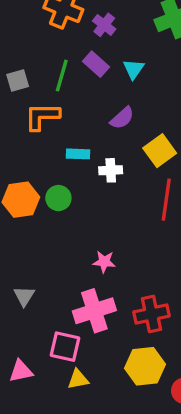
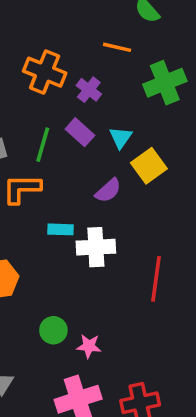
yellow square: (160, 151) -> (149, 166), moved
white cross: (111, 170) -> (96, 247), size x1.5
green circle: (58, 198) -> (53, 330), moved

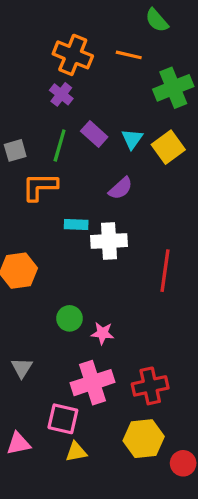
orange cross: (45, 72) -> (73, 55), moved
purple cross: (89, 90) -> (61, 94), moved
yellow square: (149, 166) -> (168, 147), moved

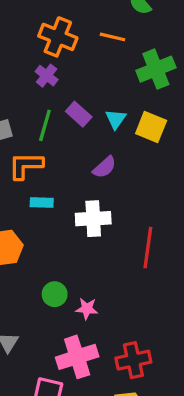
yellow square: (168, 147) -> (151, 127), turned -32
cyan rectangle: (76, 225) -> (42, 203), moved

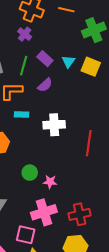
purple semicircle: (104, 167) -> (45, 85), moved

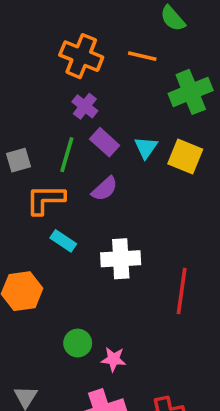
purple cross: (25, 34) -> (85, 106), moved
cyan rectangle: (22, 115) -> (63, 241), turned 32

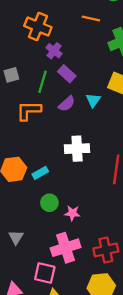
orange cross: (81, 56) -> (38, 27), moved
cyan triangle: (146, 148) -> (93, 100), moved
gray square: (18, 160) -> (11, 75), moved
cyan rectangle: (63, 241) -> (40, 173), moved, turned -63

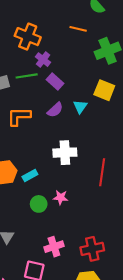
green line: (43, 82) -> (27, 76), moved, turned 65
pink star: (72, 213) -> (61, 197), moved
pink cross: (66, 248) -> (54, 247), size x0.7

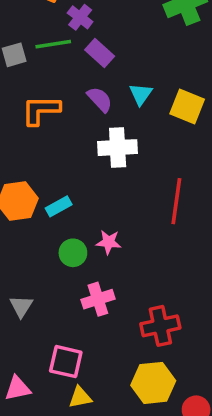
yellow square: (104, 90) -> (187, 107), moved
purple semicircle: (55, 110) -> (100, 99), turned -91
white cross: (65, 153) -> (118, 148), moved
pink cross: (54, 247) -> (98, 299), moved

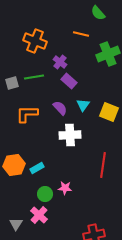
purple cross: (80, 17) -> (60, 62), moved
purple rectangle: (100, 53) -> (69, 81), moved
pink cross: (98, 299) -> (39, 215), moved, turned -30

